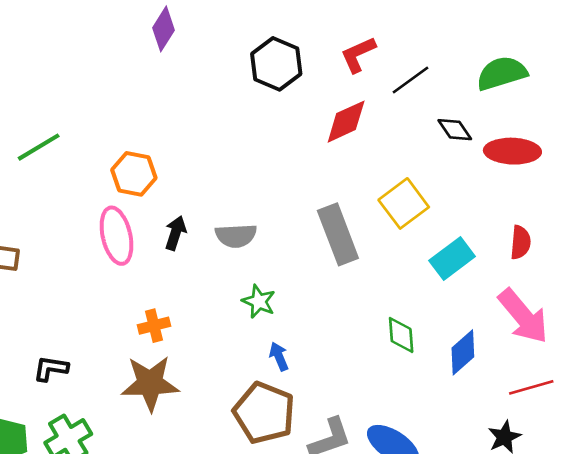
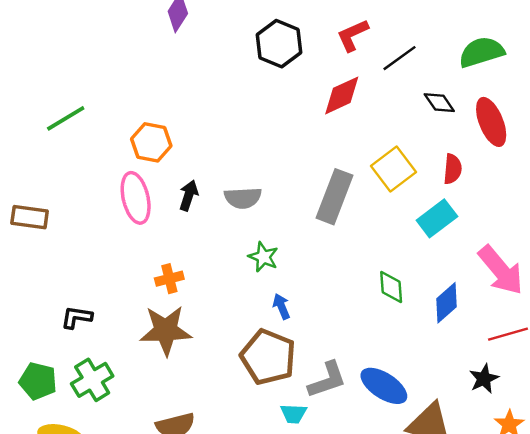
red ellipse: (512, 151) -> (491, 122), turned 66
gray rectangle: (338, 234) -> (334, 197), turned 42
red semicircle: (521, 242) -> (453, 169), moved

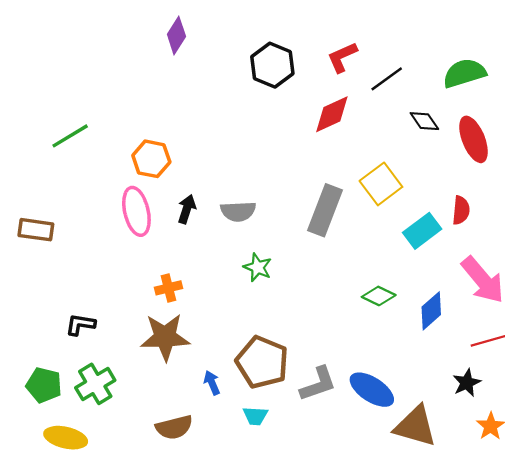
red semicircle: (453, 169) -> (461, 210), moved
green diamond: (391, 287) -> (379, 296), turned -60
blue arrow: (281, 306) -> (212, 383), moved
cyan trapezoid: (293, 414) -> (255, 416), moved

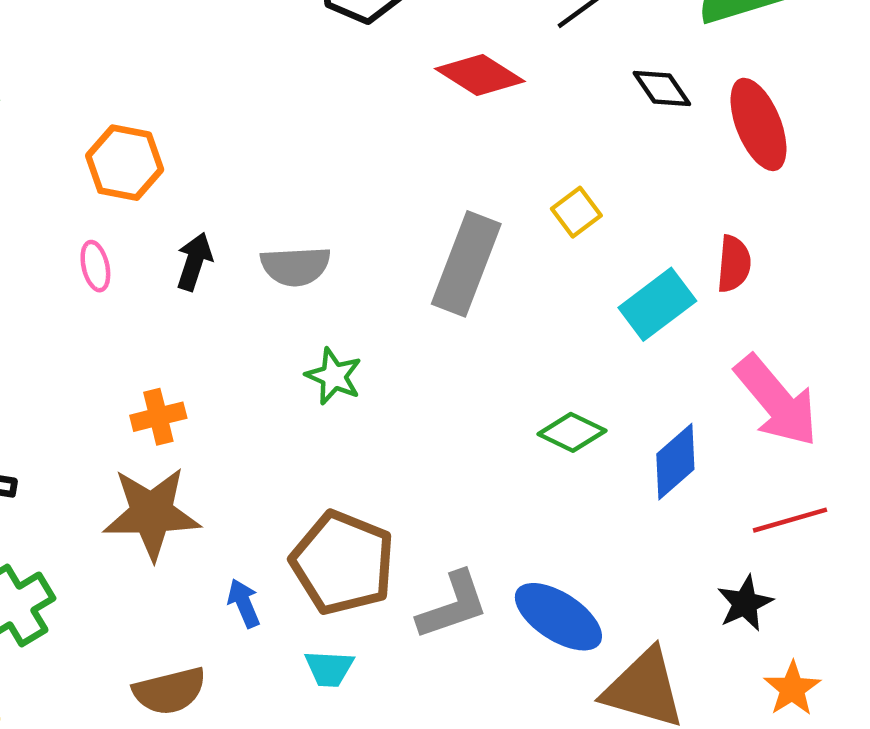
red diamond: (332, 114) -> (480, 75), turned 57
yellow square: (381, 184) -> (576, 212), size x0.6
pink ellipse: (136, 211) -> (95, 266), size x0.5

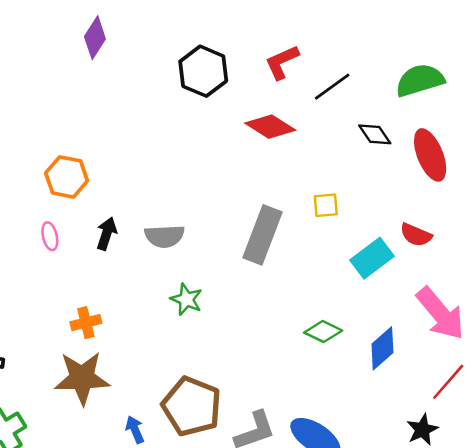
yellow square: (576, 212) -> (326, 205), turned 32
red semicircle: (734, 264) -> (416, 235), turned 108
red line: (790, 520) -> (448, 382), turned -33

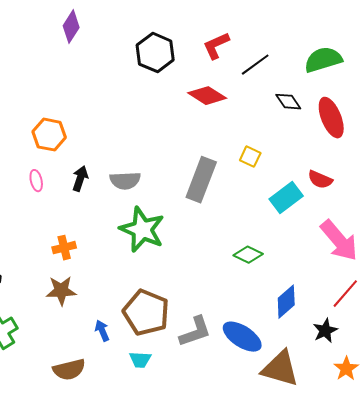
yellow square: (326, 205) -> (250, 157), turned 30
green star: (186, 299) -> (142, 230), size x1.8
blue diamond: (382, 348) -> (286, 302), moved
brown star: (82, 378) -> (61, 291), size x0.7

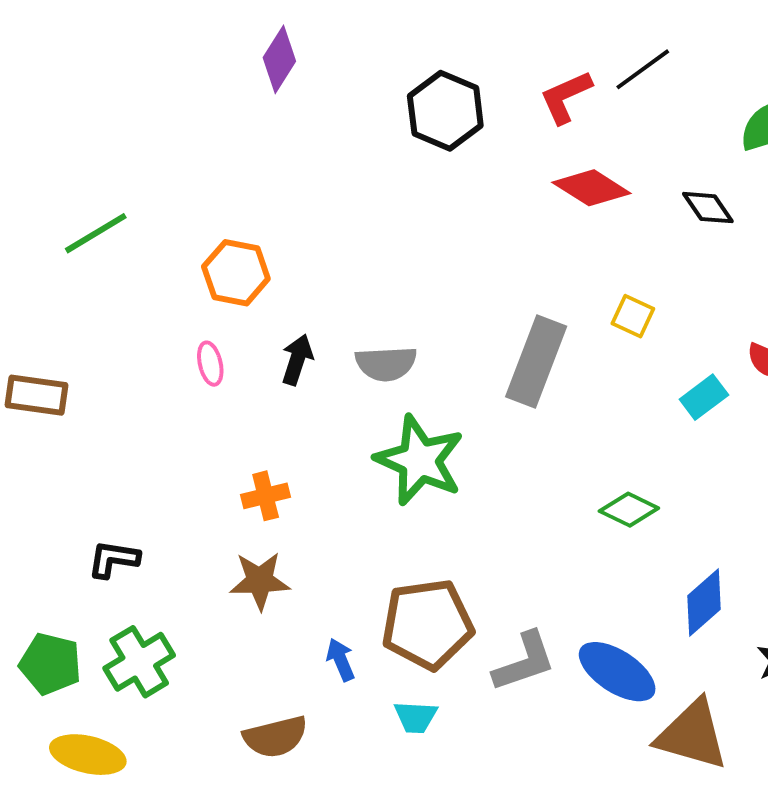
black line: (255, 65) -> (643, 69), moved
red diamond: (207, 96) -> (591, 188), moved
cyan rectangle: (286, 198) -> (704, 397), size x0.7
brown pentagon: (146, 313) -> (427, 624), turned -30

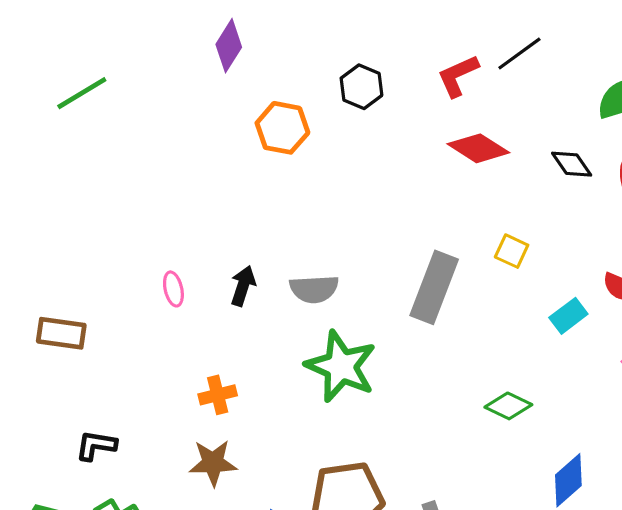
black hexagon: (445, 111) -> (361, 87), size x0.7
green line: (96, 233) -> (82, 93), moved
orange hexagon: (236, 273) -> (282, 128), moved
brown rectangle: (36, 395) -> (61, 333), moved

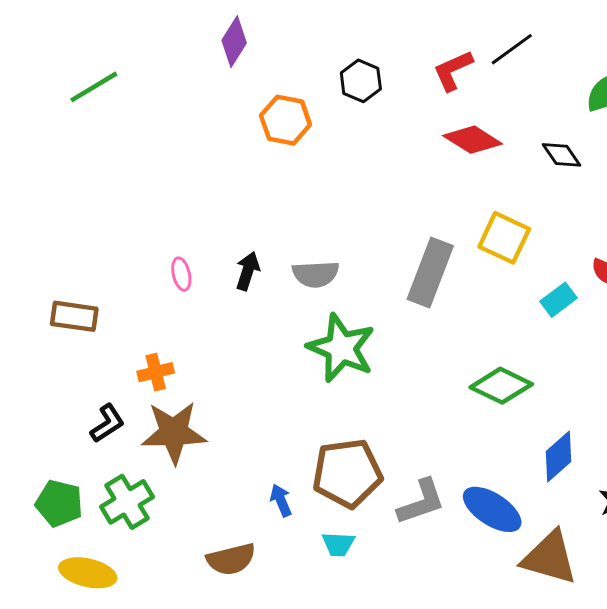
yellow square: (512, 251) -> (504, 238), size x1.6
orange cross: (218, 395) -> (156, 372), moved
green diamond: (508, 406) -> (501, 386), size x1.4
black L-shape: (96, 445) -> (107, 423), turned 138
brown star: (213, 463) -> (174, 432), moved, size x1.4

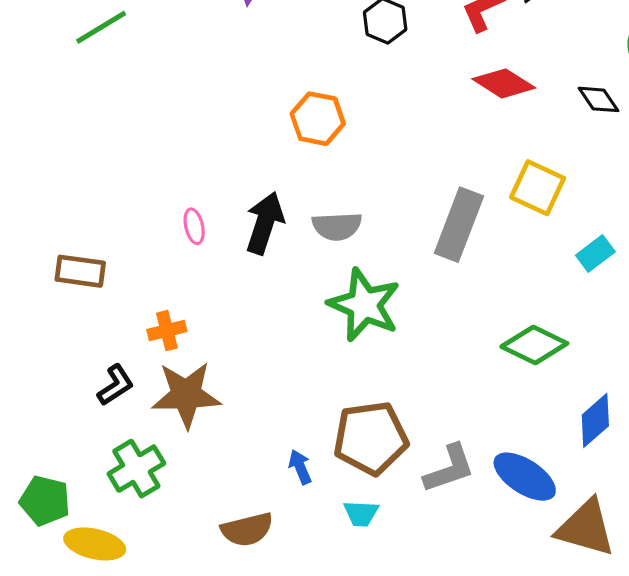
orange hexagon: (285, 120) -> (318, 119), moved
black arrow: (248, 271) -> (265, 223), size x1.5
green pentagon: (59, 503) -> (45, 501), moved

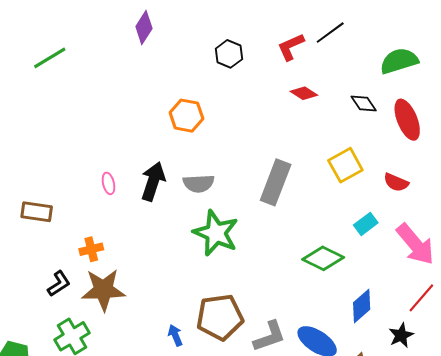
red diamond: (504, 83) -> (304, 93), size x0.7
yellow square: (538, 188) -> (345, 165), moved, turned 36
cyan rectangle: (595, 254) -> (366, 224), moved

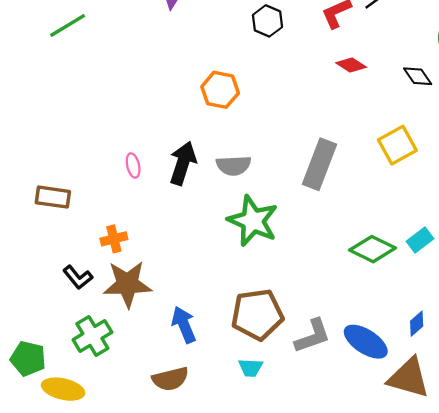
cyan rectangle: (366, 224) -> (420, 240), moved
black L-shape: (59, 284) -> (78, 277), turned 84
blue diamond: (362, 306) -> (417, 324), moved, size x0.7
blue arrow: (175, 335) -> (184, 325), moved, size x1.5

